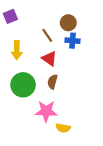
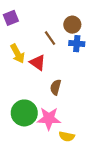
yellow arrow: (17, 50) -> (18, 54), turned -30
red triangle: (49, 59) -> (38, 63), moved
green circle: (23, 85) -> (24, 113), moved

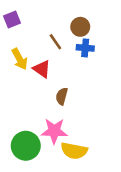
green circle: (24, 113) -> (26, 146), moved
yellow semicircle: (67, 136) -> (74, 151), size x1.5

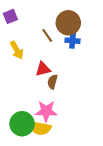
brown circle: (80, 27) -> (68, 23), size x1.5
red triangle: (42, 69) -> (43, 69), moved, turned -49
yellow semicircle: (74, 151) -> (40, 128), moved

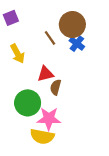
blue cross: (72, 41) -> (77, 44), turned 32
green circle: (22, 124) -> (28, 103), moved

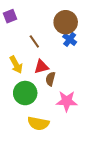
brown line: (50, 38) -> (34, 41), moved
yellow arrow: (17, 54) -> (16, 65), moved
pink star: (49, 119) -> (67, 101), moved

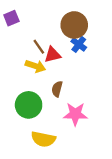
yellow arrow: (16, 65) -> (35, 66), moved, turned -42
red triangle: (41, 67) -> (53, 55), moved

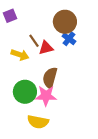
yellow arrow: (35, 66) -> (20, 55), moved
brown semicircle: (57, 89) -> (50, 78), size x1.5
pink star: (75, 114) -> (46, 96), moved

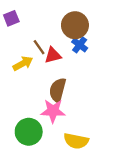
yellow arrow: (20, 55) -> (23, 63), turned -48
green circle: (25, 92) -> (29, 132), moved
yellow semicircle: (38, 122) -> (76, 141), moved

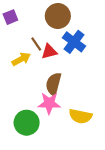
brown circle: (75, 25) -> (58, 16), moved
blue cross: (80, 45) -> (74, 42), size x1.5
yellow semicircle: (76, 141) -> (80, 116), moved

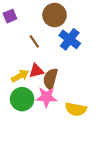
red triangle: (49, 52) -> (36, 71), moved
yellow arrow: (21, 59) -> (20, 76), moved
green circle: (27, 123) -> (22, 99), moved

